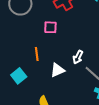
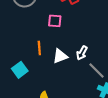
white triangle: (57, 70) -> (60, 56), moved

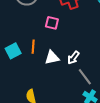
cyan square: (20, 70) -> (13, 51), moved

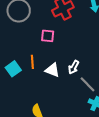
white triangle: (52, 58) -> (52, 70), turned 42

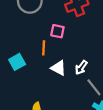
orange line: (32, 62) -> (44, 48), moved

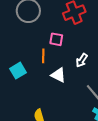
white arrow: (81, 67) -> (82, 60), moved

